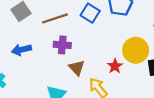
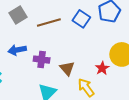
purple cross: (62, 45) -> (42, 60), moved

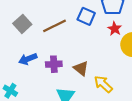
red star: (102, 68) -> (115, 29), moved

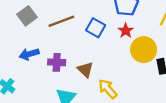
blue square: (86, 16) -> (96, 28), moved

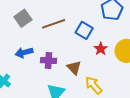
red star: (126, 31) -> (101, 49), moved

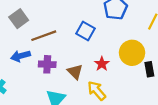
brown line: (54, 24) -> (44, 36), moved
red star: (101, 49) -> (102, 64), moved

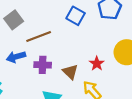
blue square: (86, 31) -> (76, 16), moved

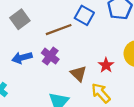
brown line: (39, 36) -> (59, 30), moved
purple cross: (43, 65) -> (50, 56), moved, turned 35

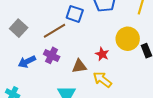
brown triangle: (78, 74) -> (79, 66), turned -42

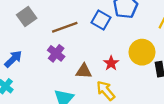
blue square: (75, 14) -> (101, 20), moved
blue arrow: (27, 62) -> (13, 59), moved, turned 150

